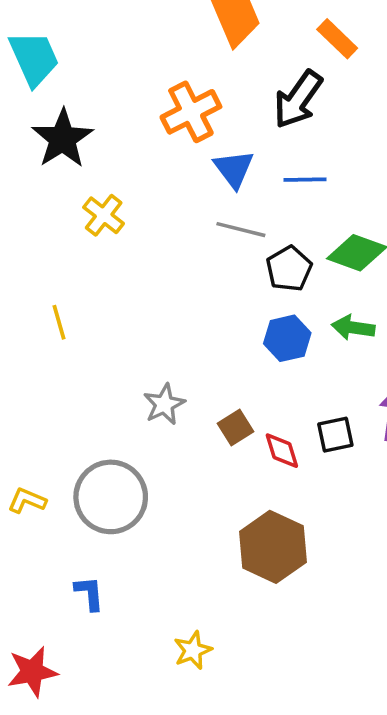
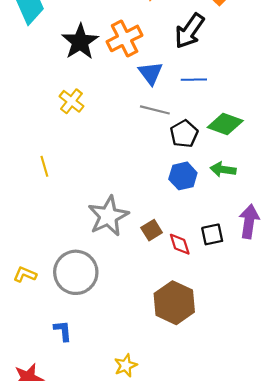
black star: (63, 139) -> (80, 42), moved
gray star: (164, 404) -> (108, 216), size x1.6

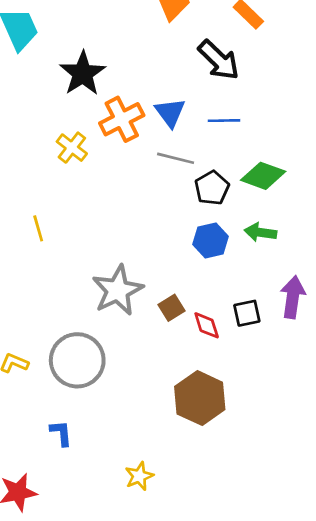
black arrow: (189, 31) -> (219, 60), turned -81
orange cross: (125, 38) -> (122, 119), moved

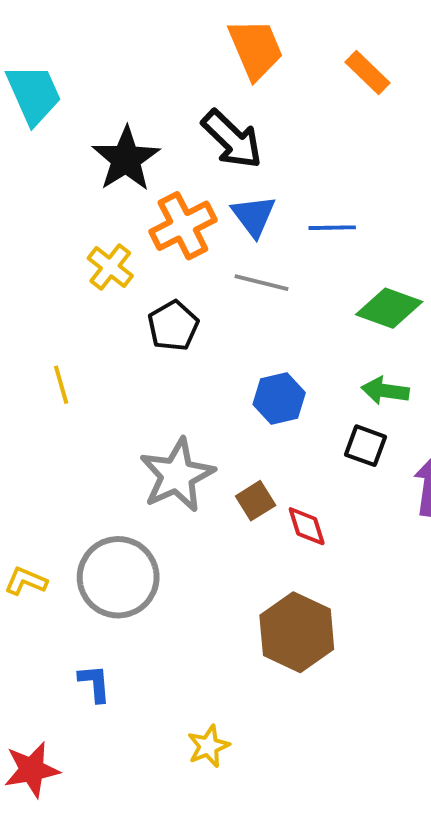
black arrow: (219, 60) -> (232, 139), moved
black pentagon: (212, 188) -> (173, 326), moved
blue hexagon: (211, 240) -> (279, 399), moved
black square: (247, 313) -> (366, 446), moved, turned 32

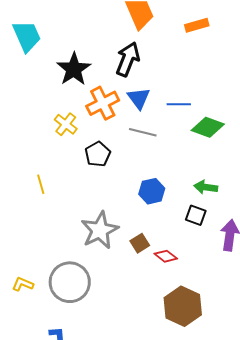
orange rectangle: (368, 73) -> (197, 25), turned -60
black arrow: (232, 139) -> (128, 59), turned -112
green diamond: (389, 308) -> (208, 127), moved
red diamond: (307, 526) -> (166, 256), turned -35
brown hexagon: (297, 632) -> (183, 306), moved

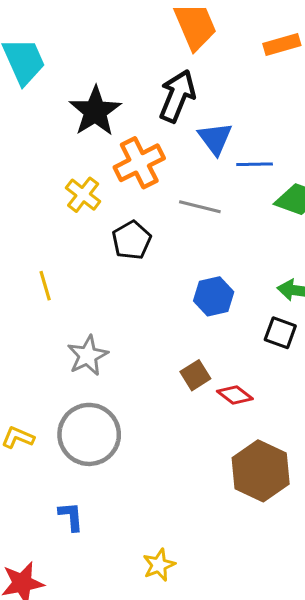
blue triangle: (139, 98) -> (215, 138), moved
gray star: (100, 230) -> (88, 356), moved, size x0.7

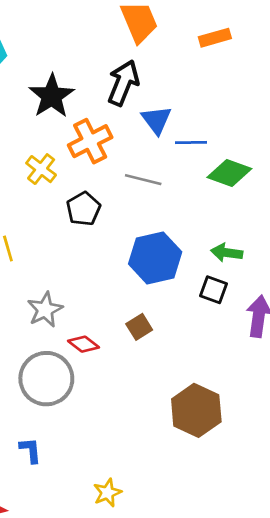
blue hexagon: (214, 296) -> (155, 258), size x1.5
red diamond: (235, 395) -> (84, 344), moved

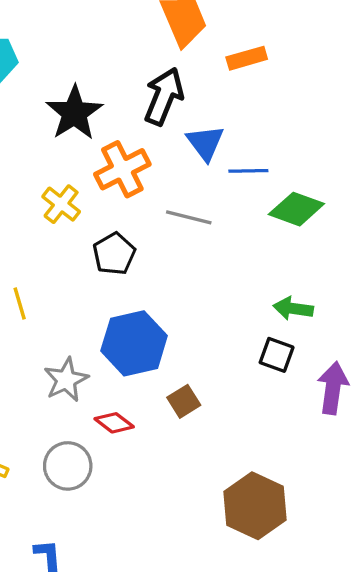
orange rectangle: (215, 38) -> (247, 58), moved
blue hexagon: (155, 258) -> (134, 343), moved
gray circle: (46, 379) -> (68, 466), size x0.7

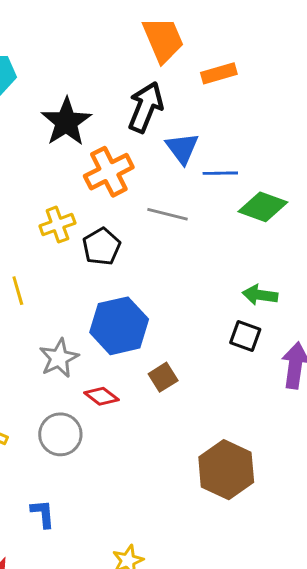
yellow cross: (61, 204) -> (57, 225), moved, turned 32

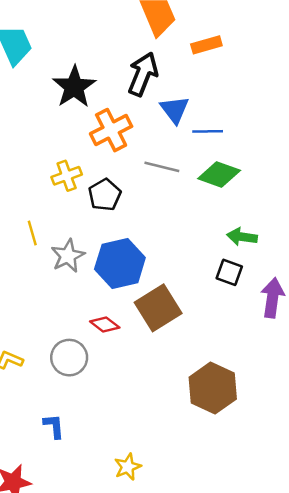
green diamond: (263, 207) -> (219, 175), moved
gray star: (59, 358) -> (68, 256), moved
brown square: (163, 377) -> (158, 308), size x1.8

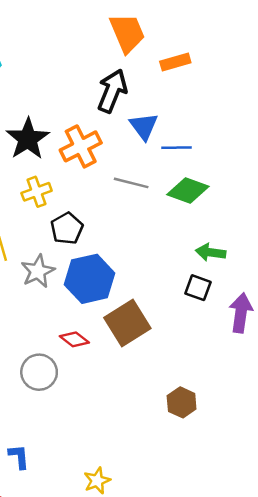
black star: (74, 87) -> (28, 139), moved
black pentagon: (105, 195) -> (67, 228), moved
brown hexagon: (213, 388) -> (182, 402), size x0.6
blue L-shape: (54, 426) -> (19, 457), moved

